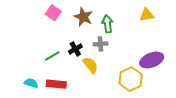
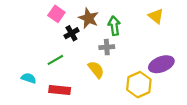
yellow triangle: (147, 15) -> (156, 16), turned 49
black cross: (75, 49) -> (71, 33), moved
cyan semicircle: (31, 83) -> (29, 78), moved

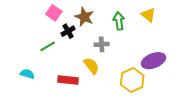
green arrow: (114, 26) -> (119, 21), moved
green line: (55, 60) -> (48, 46), moved
red rectangle: (60, 90) -> (68, 80), moved

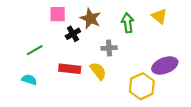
pink square: (54, 13) -> (58, 14), turned -35
green line: (48, 46) -> (35, 50), moved
red rectangle: (68, 80) -> (70, 69), moved

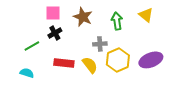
black cross: (73, 34) -> (55, 33), moved
yellow hexagon: (142, 86) -> (118, 60), moved

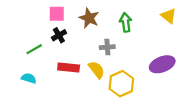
yellow triangle: (146, 15) -> (169, 16), moved
yellow hexagon: (118, 60) -> (121, 84), moved

